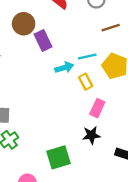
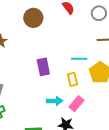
purple rectangle: (43, 40) -> (43, 67), moved
cyan arrow: (64, 68) -> (55, 101), moved

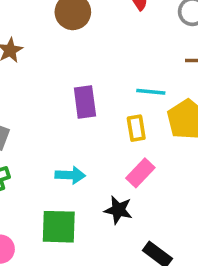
cyan arrow: (55, 101) -> (70, 175), moved

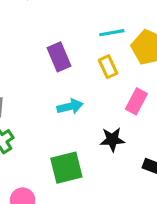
pink rectangle: (140, 173) -> (136, 101), moved
cyan arrow: (70, 175) -> (70, 107), moved

